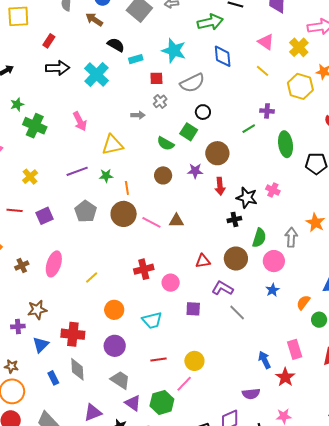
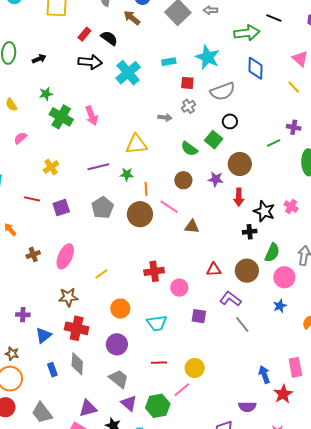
black semicircle: (116, 45) -> (109, 38), moved
pink arrow: (80, 121) -> (92, 116), moved
pink line: (151, 222) -> (169, 207), moved
brown star: (37, 310) -> (68, 297), moved

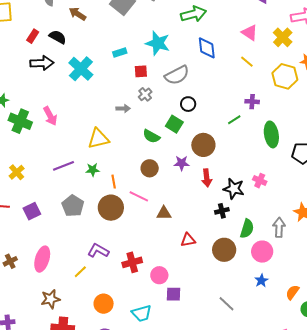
red triangle: (214, 270) -> (188, 240), moved
purple L-shape: (230, 299) -> (98, 251), moved
purple square: (199, 316) -> (173, 294), moved

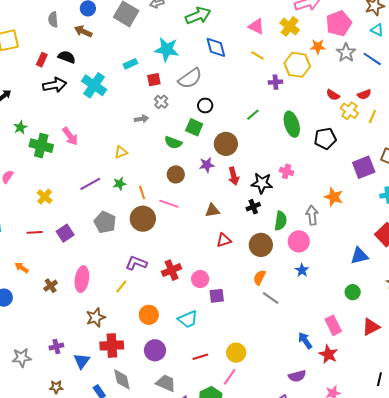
purple cross: (252, 102) -> (276, 82), moved
yellow triangle: (98, 139) -> (121, 152), size x0.6
brown triangle: (164, 213) -> (212, 211), moved
orange semicircle: (292, 292) -> (260, 277), moved

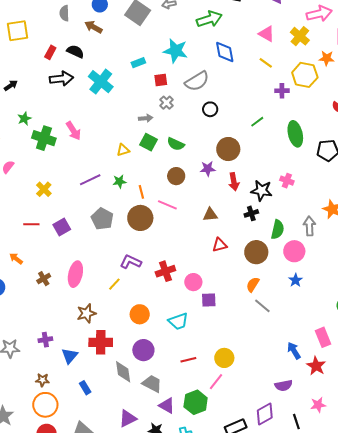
green square: (194, 127) -> (149, 142), moved
gray diamond: (122, 379) -> (123, 372), moved

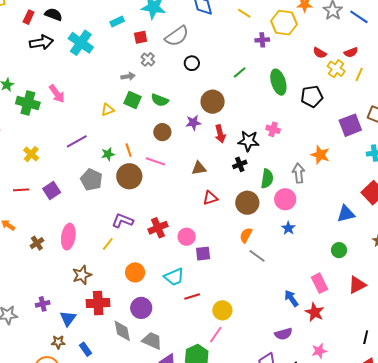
green star: (119, 181) -> (108, 154), moved
red line: (188, 360) -> (192, 297), moved
brown star: (42, 380) -> (58, 342), moved

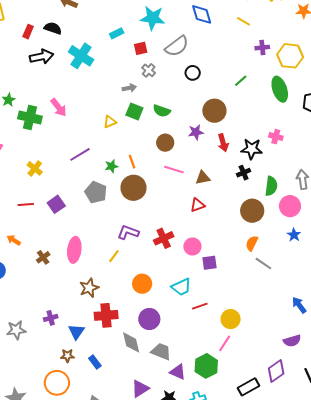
yellow hexagon: (284, 23) -> (290, 56), moved
pink line: (155, 161) -> (174, 170), moved
red triangle: (210, 198) -> (197, 205), moved

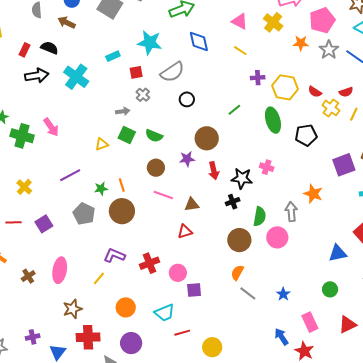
blue star: (294, 235) -> (283, 294), moved

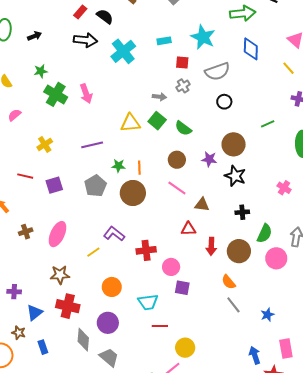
yellow triangle: (102, 144) -> (130, 123), size x1.5
red arrow: (214, 171) -> (211, 246), moved
black star: (242, 178) -> (235, 176), moved
orange semicircle: (237, 273) -> (229, 282), turned -84

